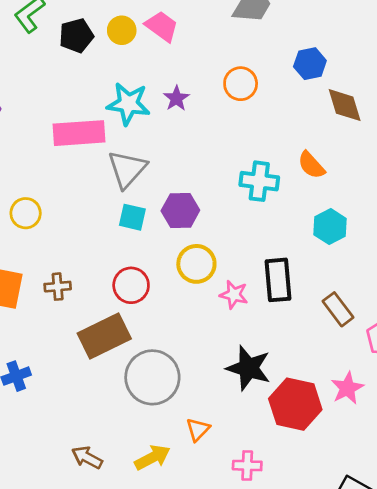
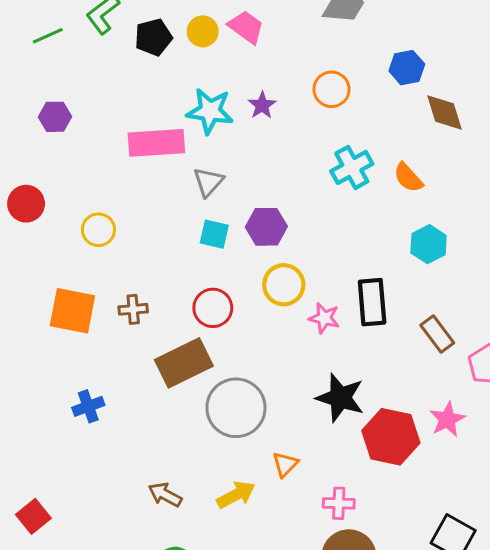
gray triangle: (127, 169) -> (208, 182), size x0.7
cyan cross: (259, 181) -> (352, 167), moved, turned -36

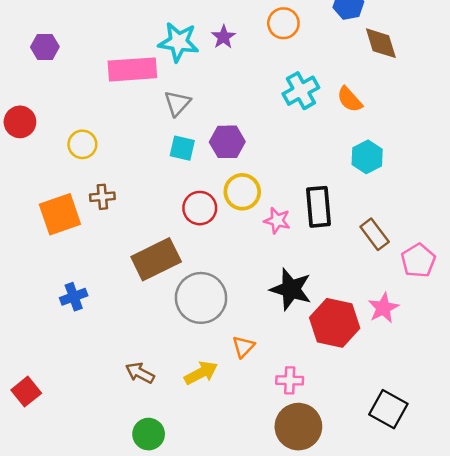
red circle: (213, 308) -> (200, 208), moved
brown cross: (133, 309) -> (102, 197), moved
orange square: (72, 311) -> (60, 214), turned -30

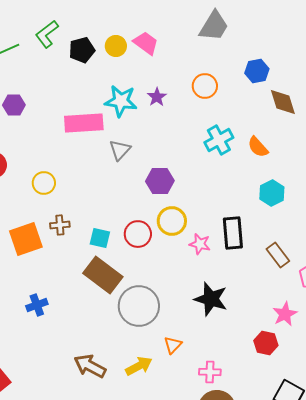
cyan square: (182, 148) -> (100, 238), moved
brown rectangle: (156, 259) -> (103, 275), turned 63
red hexagon: (335, 323) -> (266, 343), moved, size x0.6
brown arrow: (140, 373) -> (90, 366), size x1.4

